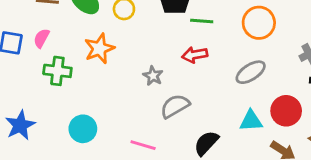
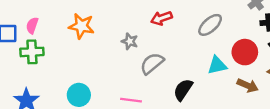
orange star: (99, 49) -> (81, 26), turned -30
green cross: (57, 71) -> (32, 52), moved

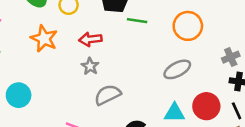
red arrow: (161, 18) -> (90, 39), moved
cyan circle: (79, 95) -> (19, 95), moved

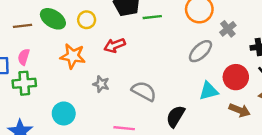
gray cross: (231, 57) -> (228, 29), moved
gray star: (90, 66) -> (101, 84), moved
gray semicircle: (108, 95) -> (144, 91), turned 70

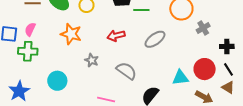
red arrow: (115, 45) -> (116, 36), moved
gray ellipse: (200, 51) -> (155, 39), moved

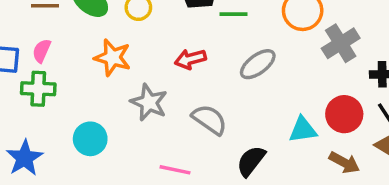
gray cross: (203, 28) -> (341, 43), size x1.5
gray star: (92, 60) -> (149, 102), size x1.5

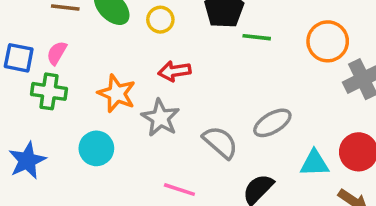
orange star: (113, 58) -> (117, 93), moved
red arrow: (190, 59) -> (174, 71), moved
gray ellipse: (258, 64) -> (272, 123), moved

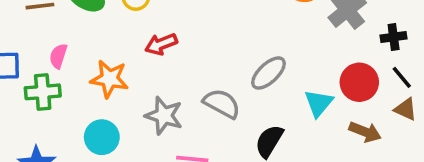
pink semicircle: (57, 53) -> (58, 56), moved
gray star: (160, 118) -> (164, 116), moved
cyan triangle: (314, 163) -> (319, 103), turned -36

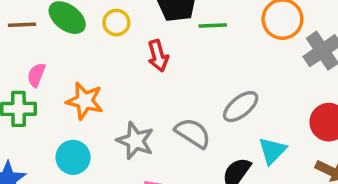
red arrow: (161, 44) -> (158, 56), moved, turned -88
cyan triangle: (319, 103) -> (272, 151), moved

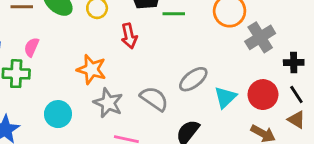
orange star: (85, 101) -> (91, 69), moved
cyan triangle: (272, 151) -> (225, 97), moved

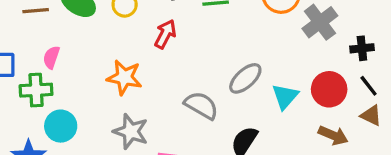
red arrow: (129, 36) -> (165, 34), turned -135
gray star: (108, 103) -> (131, 131), moved
cyan circle: (58, 114) -> (61, 126), moved

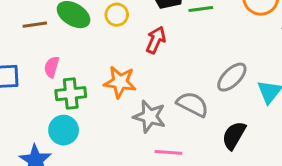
green cross: (36, 90) -> (71, 94), moved
gray star: (131, 131) -> (150, 116), moved

